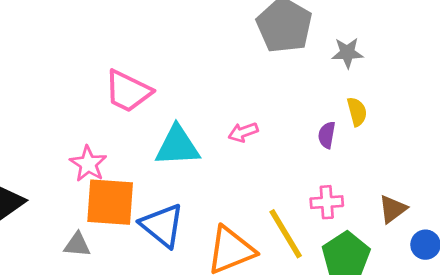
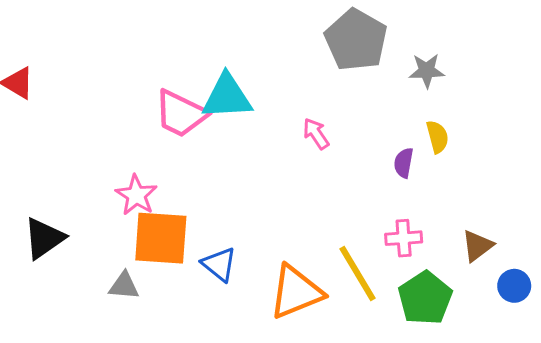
pink arrow: (243, 132) -> (316, 134), moved, turned 76
cyan triangle: (177, 146) -> (227, 97), moved
blue triangle: (162, 225) -> (219, 264), size x0.7

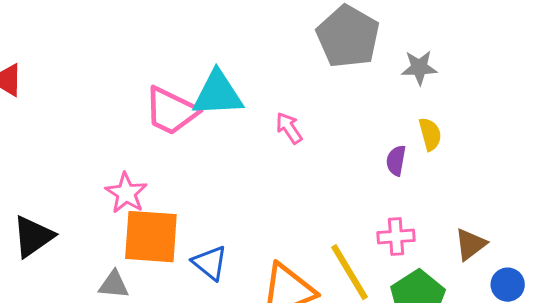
pink arrow: (316, 134) -> (289, 128), moved

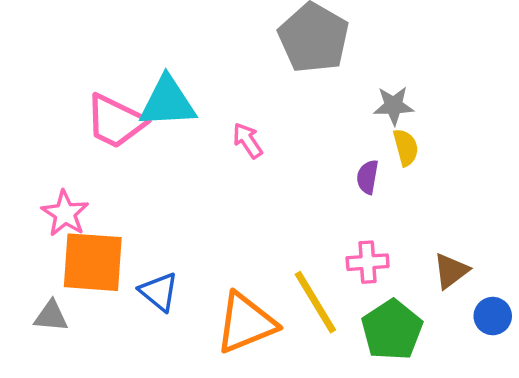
gray star: (419, 67) -> (394, 106), moved

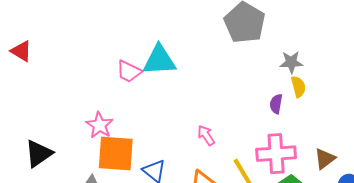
pink trapezoid: (115, 121) -> (129, 71), size x0.7
pink arrow: (248, 140) -> (206, 135), moved
pink cross: (368, 262) -> (276, 154), size x1.6

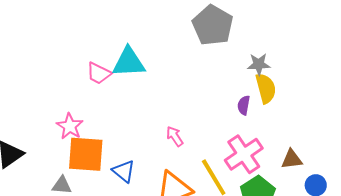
yellow semicircle: (298, 87) -> (266, 88), size x1.4
pink cross: (276, 154) -> (244, 154), turned -30
brown triangle: (325, 159) -> (292, 159), turned 30

